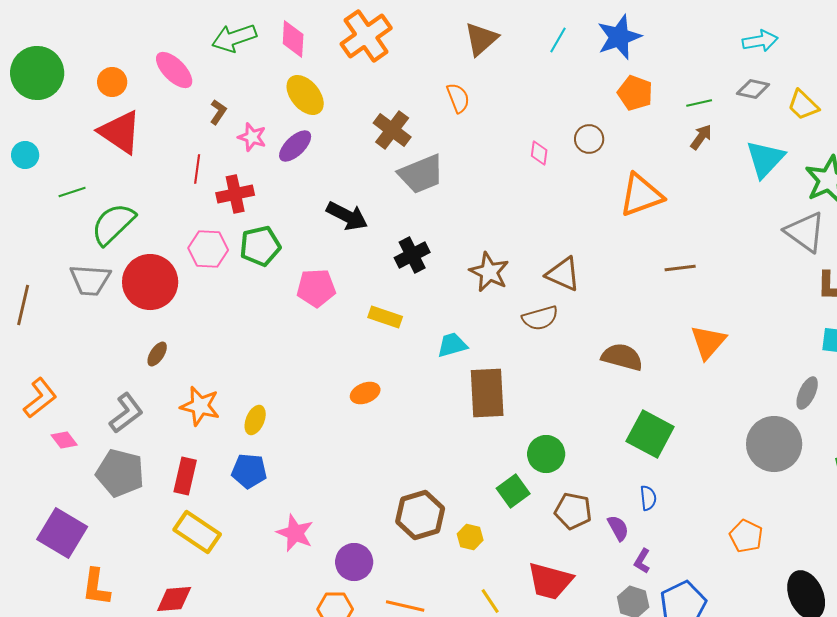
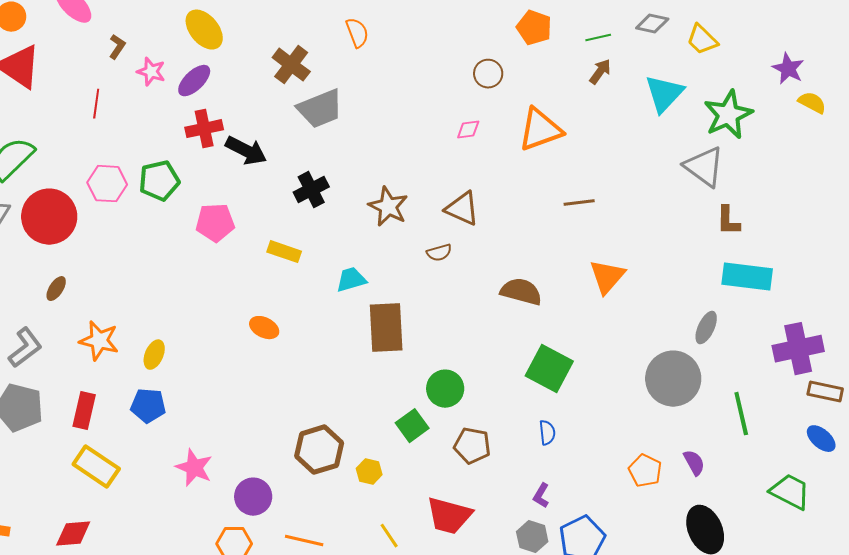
pink diamond: (539, 153) -> (468, 130), moved, turned 75
red cross: (235, 194) -> (204, 129), moved
brown semicircle: (540, 318) -> (439, 253), size x0.7
orange ellipse: (365, 393) -> (264, 328), turned 48
purple semicircle: (618, 528) -> (694, 463), moved

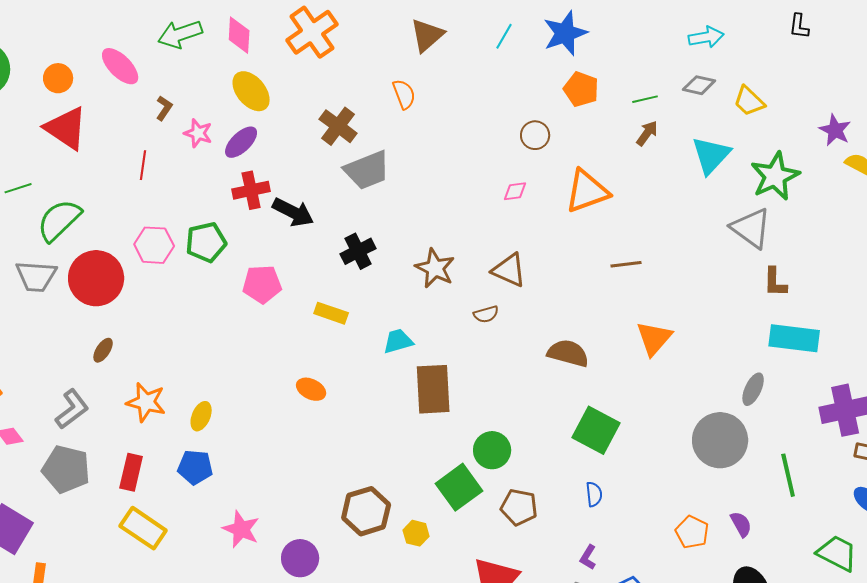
green square: (412, 426) -> (459, 487), size x1.4

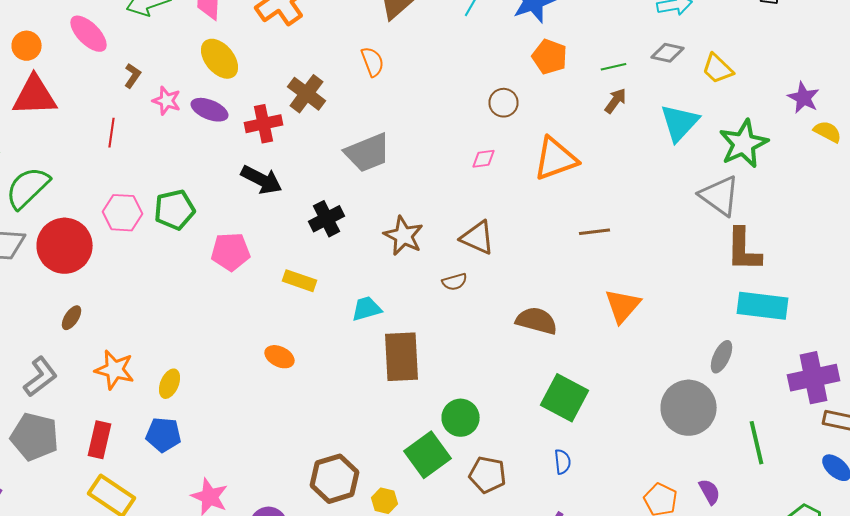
red triangle: (66, 128) -> (34, 96), turned -36
purple ellipse: (241, 142) -> (210, 110), turned 66
gray trapezoid: (367, 170) -> (368, 153), moved
red cross: (251, 190) -> (264, 124), moved
brown L-shape: (775, 282) -> (744, 250), size x1.5

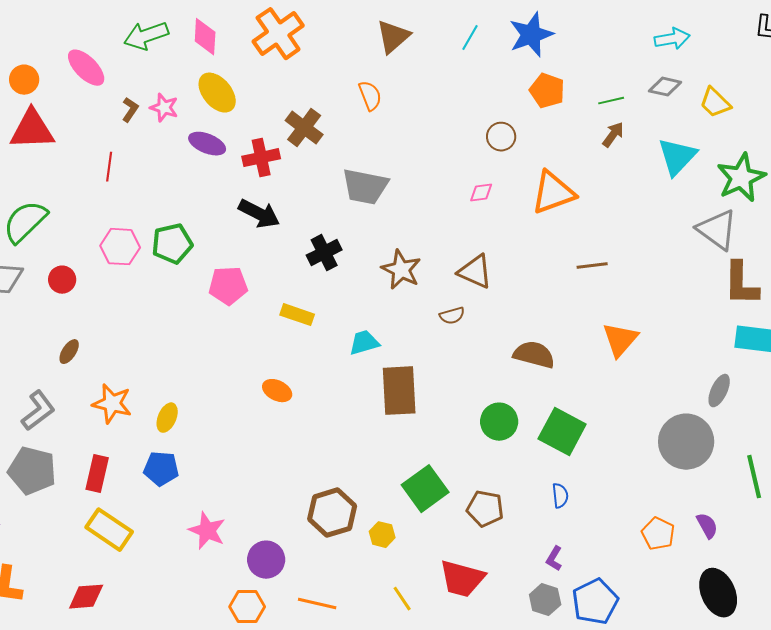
pink star: (166, 101) -> (164, 108), moved
gray trapezoid: (368, 153) -> (365, 187), turned 33
red circle: (64, 246) -> (62, 280), size x0.5
green circle: (460, 418) -> (499, 422), moved

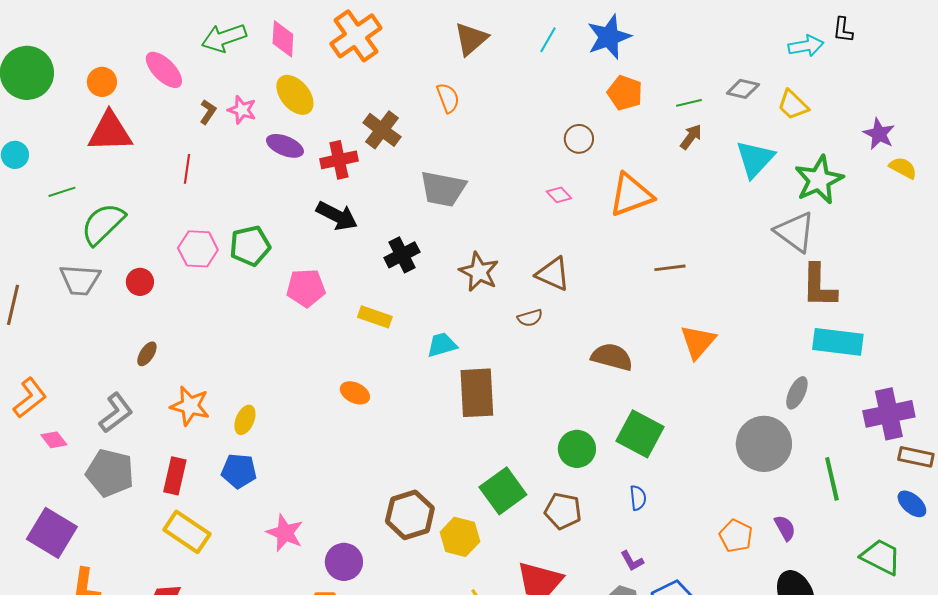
cyan arrow: (672, 39) -> (806, 46), moved
pink diamond: (481, 193) -> (559, 195), turned 55
green circle: (499, 422) -> (577, 449), moved
yellow hexagon: (382, 535) -> (460, 537), size x1.5
purple L-shape: (554, 559) -> (632, 561), turned -60

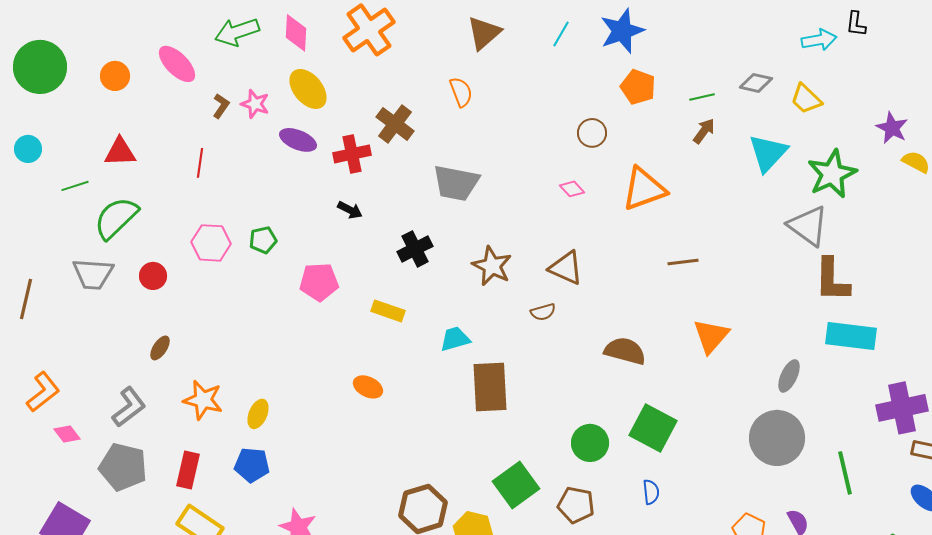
red triangle: (110, 132) -> (120, 152), moved, size x0.7
black arrow: (337, 216) -> (350, 210), size x0.6
green pentagon: (250, 246) -> (263, 240), size x0.7
gray ellipse: (797, 393) -> (789, 376), moved

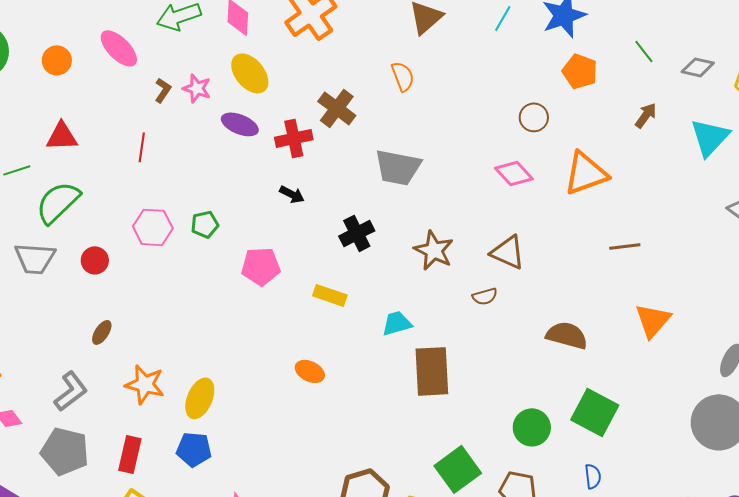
green line: (702, 97) -> (644, 51), moved, turned 65
pink diamond: (572, 189) -> (514, 173), size x1.5
yellow ellipse: (258, 414) -> (200, 398), size x1.4

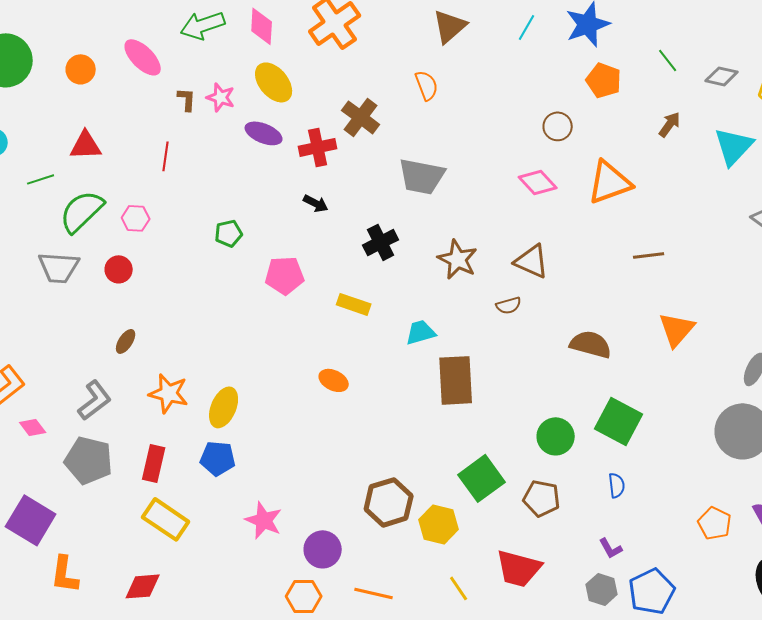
brown L-shape: (163, 90) -> (187, 99), turned -30
pink hexagon: (153, 227) -> (136, 218), moved, size x0.7

